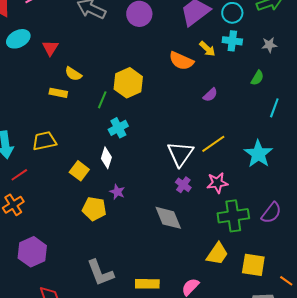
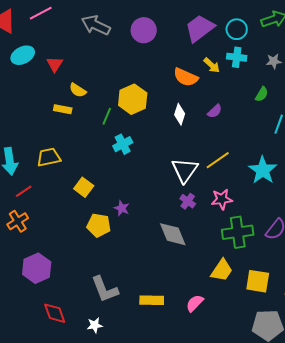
white diamond: (106, 158) -> (180, 114), moved

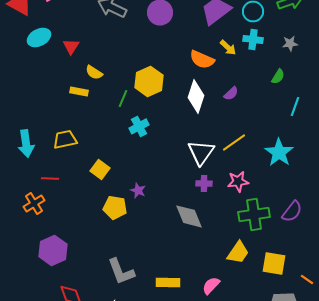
white diamond: (180, 114) -> (196, 96), size x1.5
red line: (24, 191) -> (50, 178), moved, turned 36
purple cross: (188, 201) -> (204, 183), turned -35

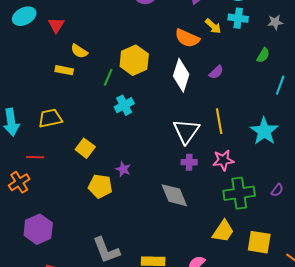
yellow line: (234, 142) -> (219, 121), turned -65
purple semicircle: (292, 211) -> (277, 190), size x0.6

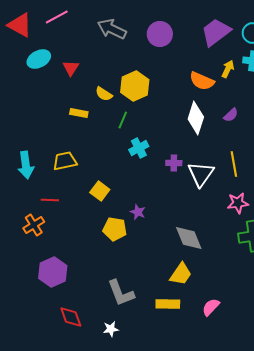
yellow arrow: (213, 26) -> (228, 69), turned -108
yellow semicircle: (79, 51) -> (104, 94), moved
yellow hexagon: (134, 60) -> (135, 86), moved
purple cross: (189, 162) -> (174, 163), moved
yellow trapezoid: (223, 231) -> (181, 274), moved

